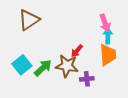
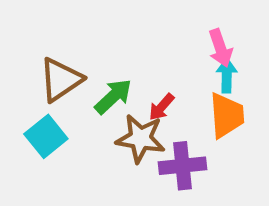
brown triangle: (29, 20) -> (61, 80), moved
green arrow: (43, 68) -> (113, 96), moved
purple cross: (87, 79) -> (183, 166), size x1.5

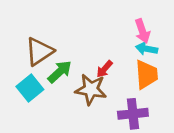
cyan arrow: (227, 75) -> (146, 49), turned -80
green arrow: (113, 96) -> (60, 72), moved
purple cross: (183, 166) -> (133, 114), moved

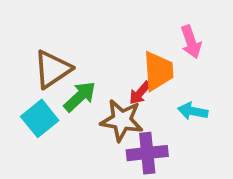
cyan arrow: (146, 49) -> (193, 111), moved
orange trapezoid: (146, 74) -> (158, 71), moved
purple cross: (133, 114) -> (147, 153), moved

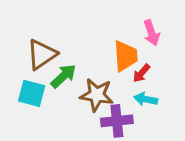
red arrow: (140, 93) -> (141, 73), moved
cyan arrow: (193, 111) -> (146, 99), moved
cyan square: (40, 118) -> (32, 93), turned -36

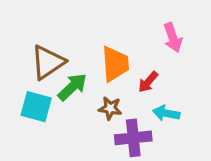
orange trapezoid: (125, 56) -> (115, 64), moved
red arrow: (141, 73) -> (148, 82), moved
brown star: (97, 95) -> (110, 108), size x0.6

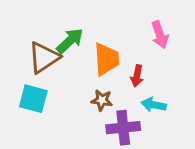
red arrow: (148, 82) -> (137, 76), turned -30
green arrow: (72, 87) -> (70, 41), moved

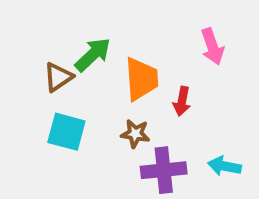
brown triangle: (44, 58) -> (58, 77), size x0.7
cyan square: (33, 99) -> (66, 132), moved
cyan arrow: (154, 105) -> (224, 166), moved

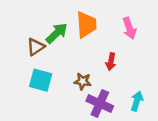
orange trapezoid: (141, 79) -> (86, 25), moved
cyan arrow: (224, 166) -> (137, 101), turned 96
purple cross: (164, 170) -> (100, 104), turned 30

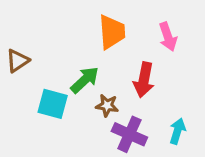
green arrow: (57, 33) -> (85, 80), moved
brown triangle: (36, 47) -> (17, 61), moved
red arrow: (111, 62) -> (144, 80), size x1.5

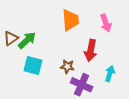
green arrow: (85, 80) -> (27, 40), moved
cyan arrow: (177, 131) -> (110, 74), moved

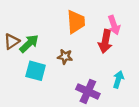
red arrow: (91, 50) -> (105, 41), moved
brown star: (67, 67) -> (65, 57), moved

